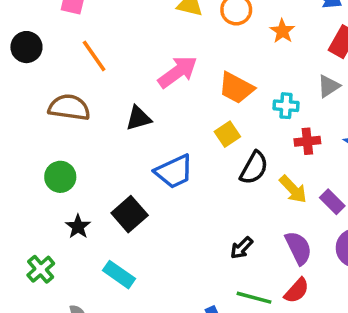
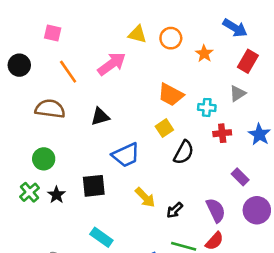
pink arrow: (178, 72) -> (112, 64), moved
yellow arrow: (293, 189) -> (145, 197), moved
black square: (130, 214) -> (94, 186), turned 35
green cross: (41, 269) -> (30, 192), moved
cyan rectangle: (119, 275) -> (101, 237), moved

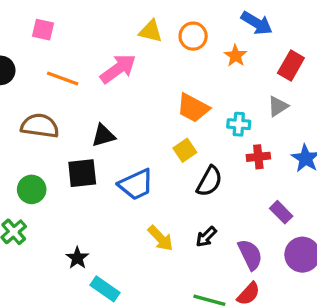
blue arrow: (235, 28) -> (257, 23), moved
orange line: (68, 72) -> (63, 79), turned -35
black square: (94, 186) -> (82, 173), moved
black star: (57, 195) -> (77, 258), moved
black arrow: (175, 210) -> (206, 237), moved

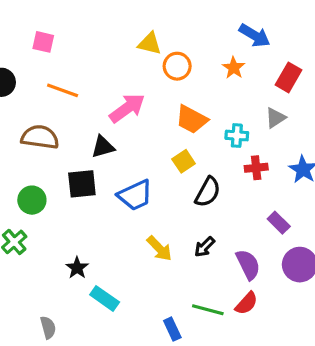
orange circle: (193, 36) -> (177, 66), moved
pink arrow: (118, 69) -> (127, 108), moved

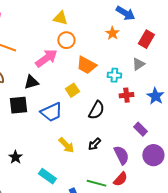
orange circle: (177, 66) -> (66, 40), moved
yellow square: (184, 161) -> (72, 90), moved
cyan rectangle: (105, 298) -> (47, 176), moved

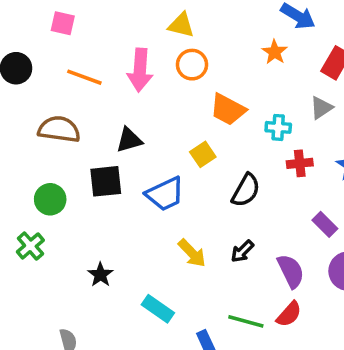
pink arrow: (46, 58) -> (140, 70), moved, turned 130

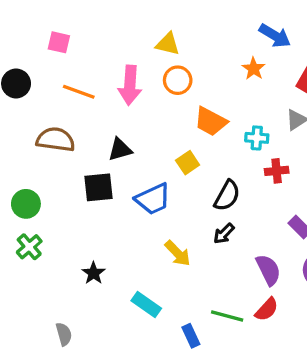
green circle: (50, 199) -> (26, 204), moved
black arrow: (242, 251) -> (224, 234), moved

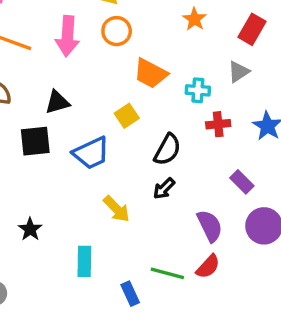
cyan rectangle: (146, 304) -> (84, 261), turned 56

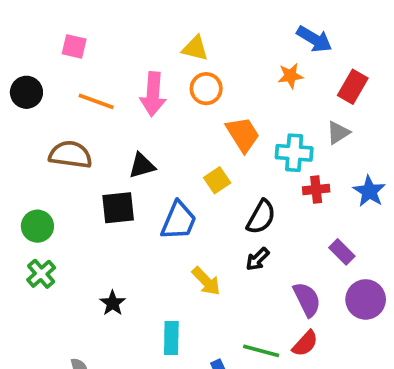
orange star: (194, 19) -> (290, 76), turned 30
orange trapezoid: (150, 73) -> (243, 134), turned -150
cyan cross: (198, 90) -> (294, 153), size x1.4
blue trapezoid: (91, 153) -> (179, 221), turned -42

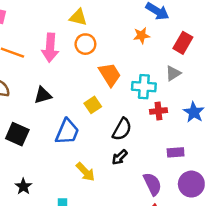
black square: (118, 208) -> (17, 134), moved, turned 30
purple rectangle: (342, 252) -> (176, 152), turned -49

